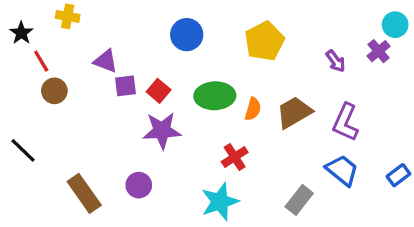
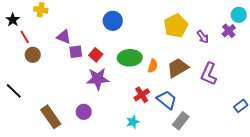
yellow pentagon: (264, 41) -> (176, 26), moved
blue trapezoid: (342, 170) -> (167, 100), moved
cyan star: (220, 202) -> (133, 122), size x0.6

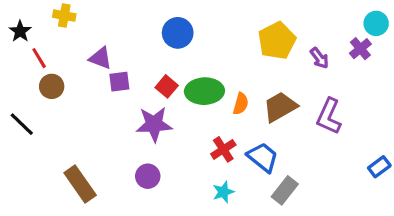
red square: (96, 55) -> (167, 86), moved
black line: (14, 91) -> (22, 124), moved
purple circle: (84, 112) -> (148, 176), moved
cyan star: (133, 122) -> (223, 192), moved

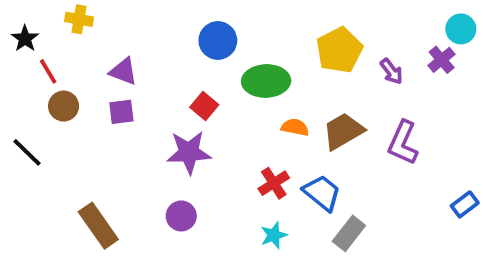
purple square: (119, 82) -> (121, 112), moved
green ellipse: (204, 91) -> (266, 81), moved
orange semicircle: (241, 104) -> (295, 127), turned -95

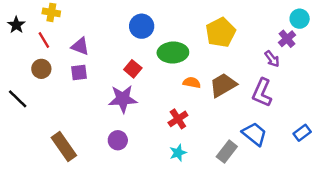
red line: (48, 71) -> (44, 40), moved
purple arrow: (391, 71) -> (272, 59), moved
blue trapezoid: (322, 193) -> (254, 134), moved

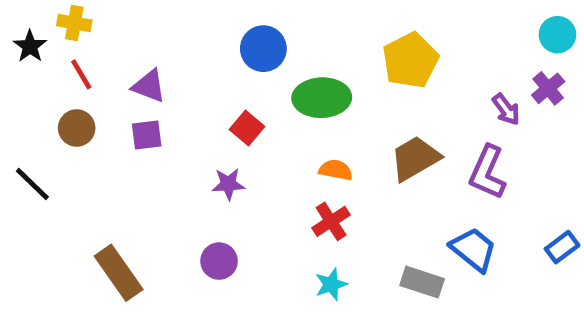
yellow cross: (51, 12) -> (74, 23), moved
purple cross: (287, 39) -> (548, 88), moved
orange semicircle: (192, 83) -> (336, 170), moved
purple star: (123, 99) -> (228, 184), size x0.6
gray rectangle: (227, 152) -> (422, 282), turned 70

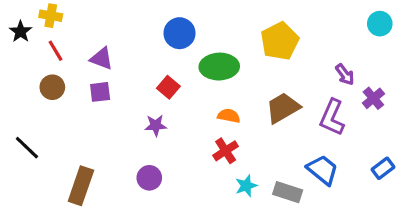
purple cross: (548, 88) -> (373, 98), moved
black line: (32, 184) -> (27, 148), moved
brown rectangle: (119, 273) -> (81, 186), turned 54
cyan star: (331, 284) -> (246, 186), moved

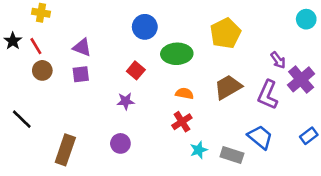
black star: (21, 32) -> (13, 41), moved
red line: (56, 51) -> (36, 46), moved
purple cross: (373, 98) -> (301, 79), size x1.5

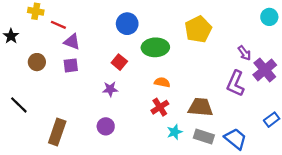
red line: (36, 46) -> (58, 25), moved, turned -35
brown trapezoid: (228, 87) -> (200, 107), moved, turned 35
blue trapezoid: (260, 137) -> (235, 139), moved

